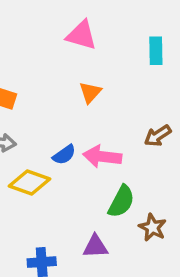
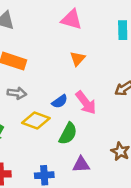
pink arrow: (102, 156) -> (86, 103), turned -135
green semicircle: (121, 201) -> (68, 134), moved

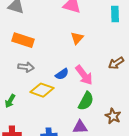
green semicircle: (68, 134) -> (86, 101), moved

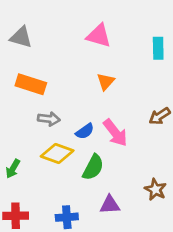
gray arrow: (26, 67) -> (49, 119), moved
green semicircle: (86, 101) -> (93, 167), moved

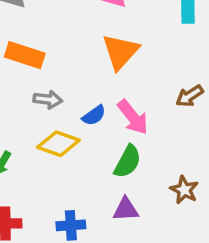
orange triangle: (106, 81) -> (120, 52), size x1.6
green semicircle: (93, 167) -> (128, 162), moved

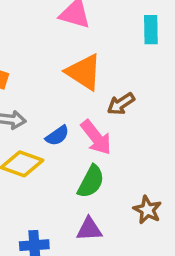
orange triangle: (120, 52) -> (84, 72), turned -39
brown arrow: (190, 96) -> (121, 104), moved

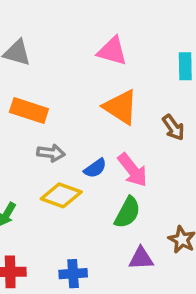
brown arrow: (121, 104) -> (173, 127), moved, turned -92
purple triangle: (89, 229) -> (141, 258), moved

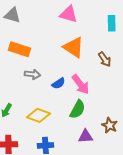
yellow diamond: (61, 195) -> (38, 115), moved

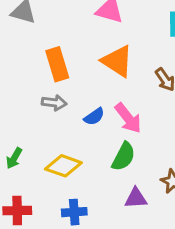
orange rectangle: (19, 49) -> (57, 64), moved, turned 55

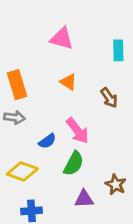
orange triangle: (117, 61) -> (68, 82), size x0.6
blue semicircle: (94, 117) -> (47, 141), moved

